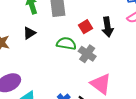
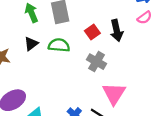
green semicircle: (66, 43) -> (59, 45), moved
pink triangle: (101, 84) -> (114, 94), turned 30

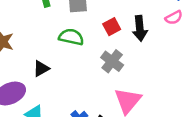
black triangle: (31, 44) -> (41, 68), moved

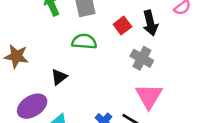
gray cross: (112, 61) -> (142, 58), moved

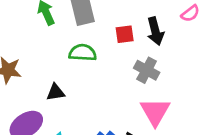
red square: (122, 25) -> (125, 34), turned 30
black triangle: (59, 77) -> (56, 92), turned 30

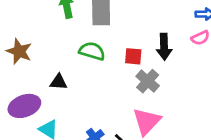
red square: (125, 34) -> (133, 56), moved

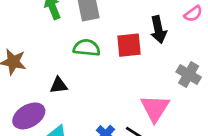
red square: (133, 56) -> (129, 45), size x1.4
gray cross: (148, 81) -> (189, 75), moved

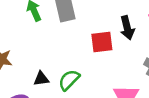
green semicircle: (87, 48) -> (69, 80), moved, turned -50

